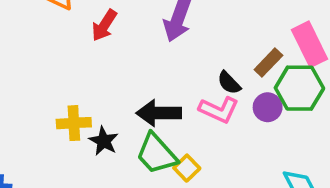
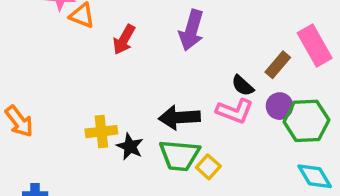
green hexagon: (299, 88) -> (306, 121), moved
green trapezoid: (156, 154) -> (180, 155), turned -39

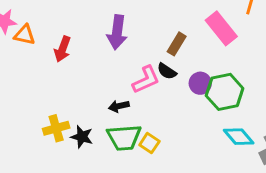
brown rectangle: (278, 65) -> (177, 44), moved
pink L-shape: (235, 111) -> (146, 80), moved, turned -36
black arrow: (179, 117) -> (119, 106), size x0.6

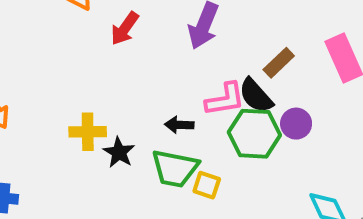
black semicircle: (167, 71) -> (256, 96), size x1.4
green hexagon: (225, 92) -> (254, 134), moved
yellow square: (149, 143) -> (207, 185), turned -30

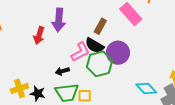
red arrow: (125, 28) -> (39, 35), moved
purple circle: (296, 124) -> (118, 53), size x1.5

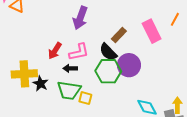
red arrow: (39, 35) -> (55, 51), moved
pink L-shape: (80, 52) -> (79, 52), moved
yellow cross: (20, 88) -> (24, 74), size x1.4

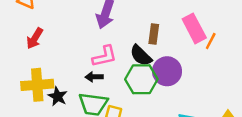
orange line: (175, 19) -> (211, 41), moved
brown rectangle: (119, 35) -> (154, 34), turned -35
red arrow: (55, 51) -> (35, 38), moved

